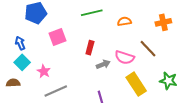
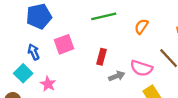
orange semicircle: (124, 21) -> (141, 27), turned -48
blue arrow: (20, 43) -> (34, 52), moved

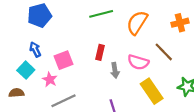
orange semicircle: (141, 27) -> (137, 23), size x1.6
pink square: (64, 44) -> (64, 60), moved
gray arrow: (117, 76) -> (115, 70), turned 104

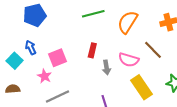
cyan square: (26, 70) -> (15, 61), moved

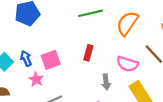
blue arrow: (31, 48) -> (26, 58), moved
gray arrow: (106, 67) -> (106, 82), moved

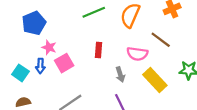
blue arrow: (26, 58) -> (40, 66), turned -144
pink star: (36, 79) -> (49, 47), moved

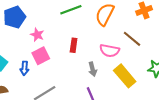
pink star: (49, 47) -> (37, 35), moved
blue arrow: (40, 66) -> (24, 68), moved

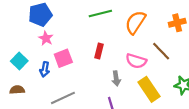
pink star: (37, 35) -> (46, 38), moved

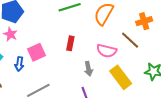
orange cross: (177, 23) -> (144, 21), moved
pink star: (46, 38) -> (10, 34), moved

